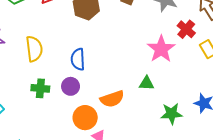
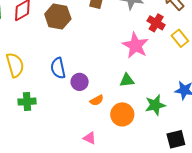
purple circle: (71, 86) -> (80, 82), moved
orange semicircle: (112, 99) -> (97, 100), size x0.6
orange circle: (85, 118) -> (122, 114), moved

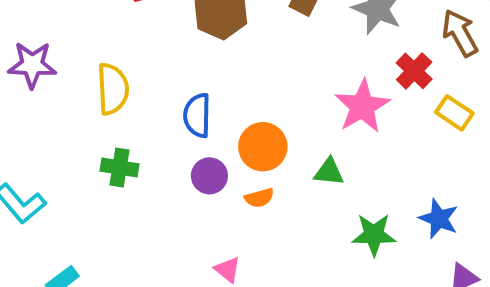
yellow rectangle: (180, 38) -> (454, 113), turned -30
purple circle: (80, 82) -> (209, 176), moved
orange circle: (122, 114) -> (263, 147), moved

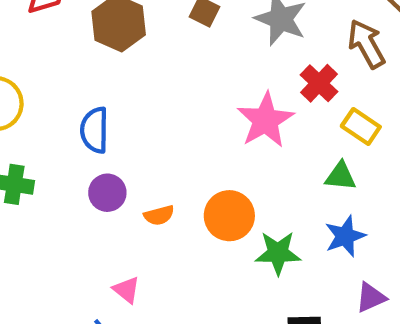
orange circle: (263, 147) -> (229, 216), moved
green triangle: (329, 172) -> (341, 176), moved
blue star: (439, 219) -> (345, 236), turned 30

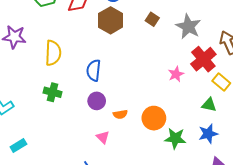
red cross: (319, 83) -> (203, 59), size x1.4
pink star: (265, 120) -> (176, 74), size x0.6
pink triangle: (126, 290) -> (103, 137), moved

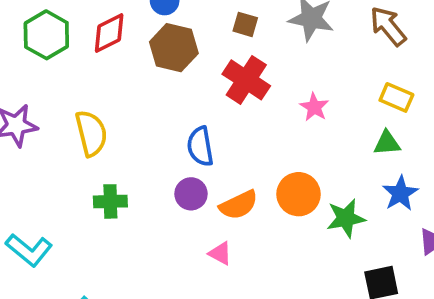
red cross: (203, 59) -> (246, 80), moved
blue semicircle: (94, 70) -> (200, 146), moved
orange semicircle: (120, 114) -> (239, 205), size x1.5

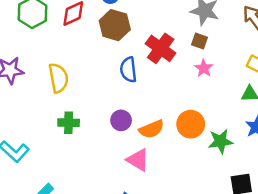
brown square: (245, 24) -> (200, 41), moved
blue semicircle: (200, 146) -> (128, 70), moved
pink triangle: (220, 253) -> (138, 160), size x1.5

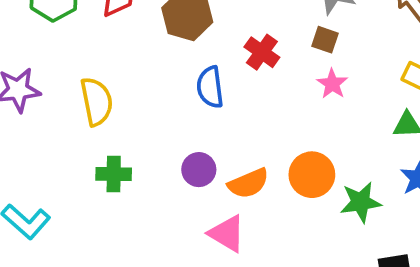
red cross: (161, 48) -> (262, 52), size x0.7

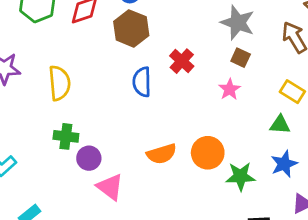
brown square: (325, 40) -> (241, 58), moved
purple circle: (199, 170) -> (89, 158), moved
pink triangle: (227, 234) -> (110, 187), moved

